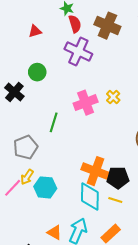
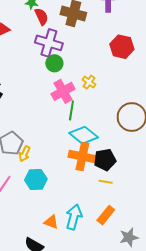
green circle: (37, 72) -> (54, 63), moved
green line: (54, 122) -> (71, 111), moved
yellow arrow: (27, 177) -> (25, 154), moved
cyan diamond: (90, 196) -> (84, 135), moved, turned -44

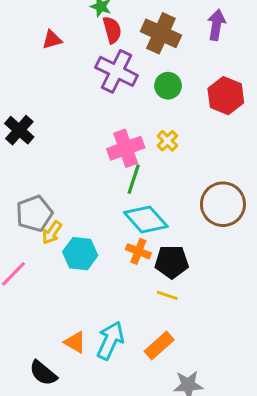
green circle: (54, 63) -> (168, 86), moved
orange cross: (82, 157) -> (138, 251), size x0.6
cyan hexagon: (36, 180) -> (80, 254), moved

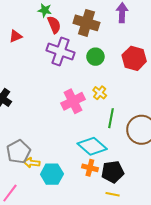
green line: (134, 179) -> (111, 118), moved
yellow arrow: (52, 233) -> (32, 163), turned 70

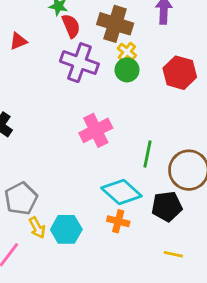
yellow cross: (100, 93) -> (127, 52), moved
yellow arrow: (32, 163) -> (37, 228), moved, turned -126
black pentagon: (113, 172) -> (167, 206), moved
yellow line: (113, 194) -> (173, 254), moved

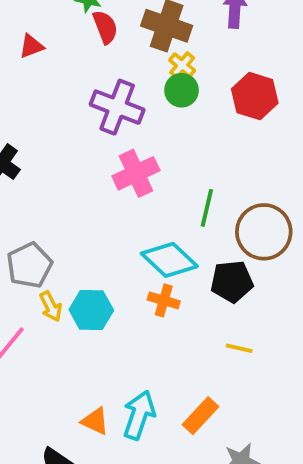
purple cross: (79, 63) -> (117, 107), moved

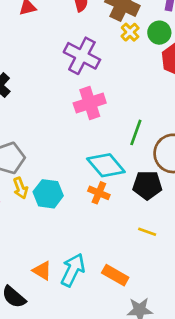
green circle: (182, 90) -> (159, 33), moved
orange rectangle: (200, 416) -> (115, 275), turned 70

